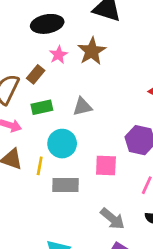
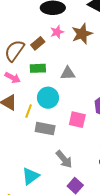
gray arrow: (112, 219) -> (64, 159), moved

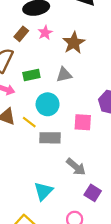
brown star: (82, 34) -> (74, 43), moved
brown rectangle: (38, 43) -> (21, 34), moved
yellow line: (29, 111) -> (29, 122), turned -64

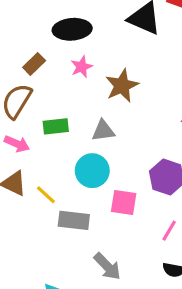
brown rectangle: (21, 34) -> (34, 64), moved
cyan circle: (48, 104) -> (92, 171), moved

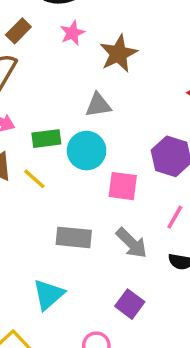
green rectangle: (56, 126) -> (46, 139), moved
gray rectangle: (74, 220) -> (74, 237), moved
gray arrow: (107, 266) -> (131, 243), moved

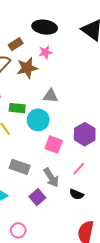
brown star: (118, 54) -> (27, 68), moved
purple square: (130, 304) -> (37, 197), moved

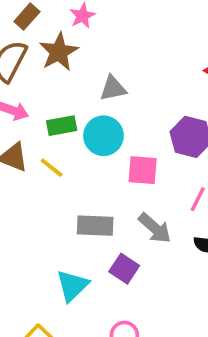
purple square: (37, 197) -> (124, 269), moved

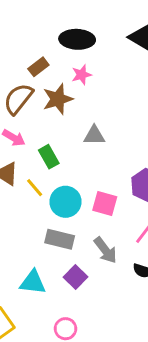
green rectangle: (62, 126) -> (49, 157), turned 60
cyan circle: (103, 136) -> (66, 202), moved
cyan triangle: (72, 286) -> (33, 282), turned 40

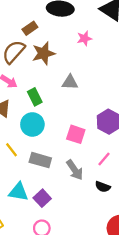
pink star: (82, 75) -> (84, 38), moved
yellow line: (35, 188) -> (11, 150), moved
cyan circle: (66, 202) -> (32, 124), moved
purple square: (75, 277) -> (42, 198), moved

